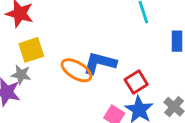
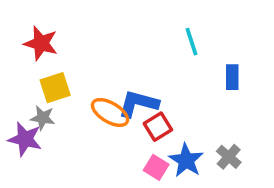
red square: (136, 82) -> (158, 127), moved

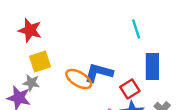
blue rectangle: (232, 77) -> (152, 67), moved, size x1.5
red square: (158, 127) -> (130, 89), moved

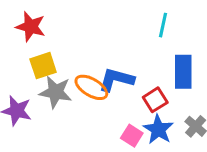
cyan line: (136, 29) -> (163, 25), turned 30
gray star: (31, 83) -> (56, 92), moved, size x1.5

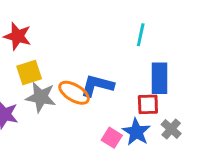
red square: (155, 100) -> (148, 104), moved, turned 30

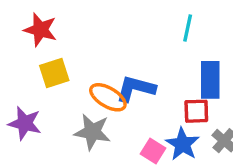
gray star: (41, 97) -> (92, 132), moved

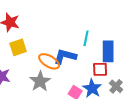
cyan line: (188, 28) -> (86, 38), moved
gray star: (92, 132) -> (40, 81), turned 30

